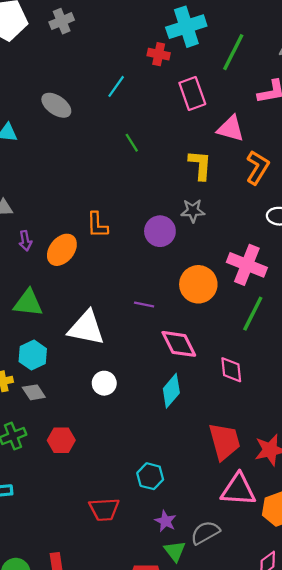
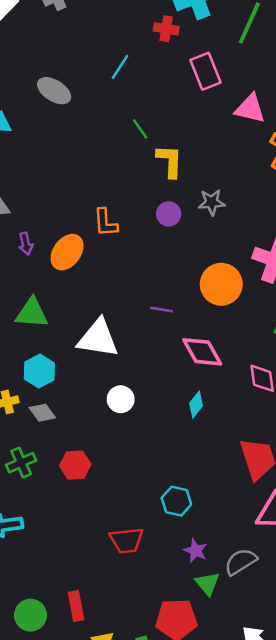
yellow L-shape: (200, 165) -> (170, 161), moved
purple circle: (160, 231) -> (169, 214), moved, size x0.7
cyan diamond: (171, 391) -> (196, 405), size x0.7

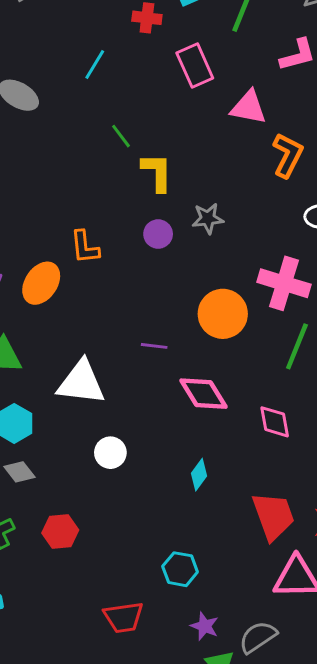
cyan diamond: (196, 405) -> (199, 475), moved

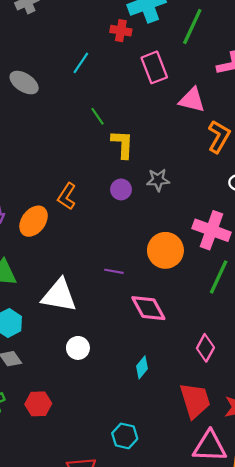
orange L-shape: (85, 247) -> (67, 196), turned 36
pink diamond: (275, 422) -> (205, 348), moved, turned 36

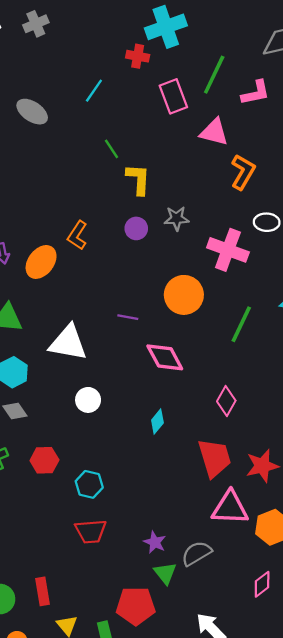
green line: (192, 27) -> (214, 75), moved
pink cross: (211, 230) -> (228, 250), moved
cyan hexagon: (125, 436) -> (89, 484), moved

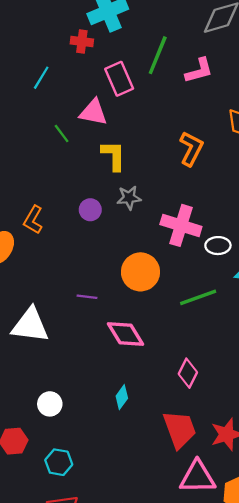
pink triangle: (214, 132) -> (93, 112), moved
yellow L-shape: (138, 179) -> (113, 156), moved
white ellipse: (267, 222) -> (218, 246), moved
green line: (241, 324) -> (198, 297), turned 48
white circle: (88, 400) -> (50, 404), moved

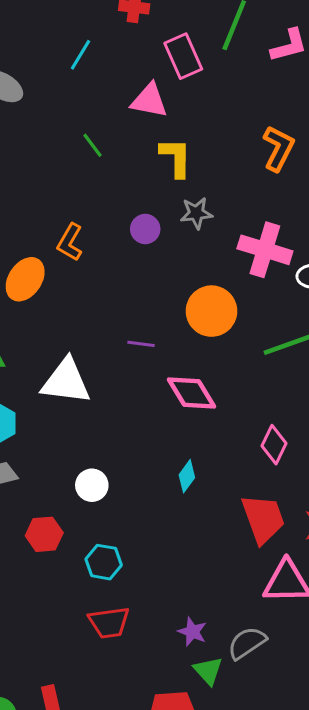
green line: (62, 133) -> (93, 145), moved

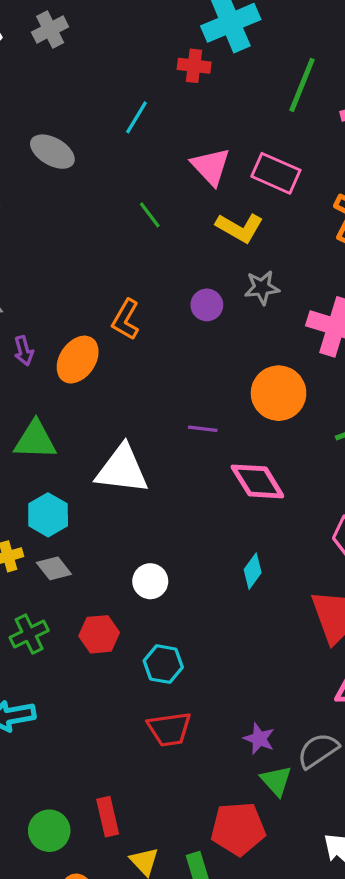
pink rectangle: (183, 56) -> (276, 173), moved, turned -42
pink triangle: (149, 101) -> (211, 166), turned 36
yellow L-shape: (176, 158) -> (240, 228), turned 120

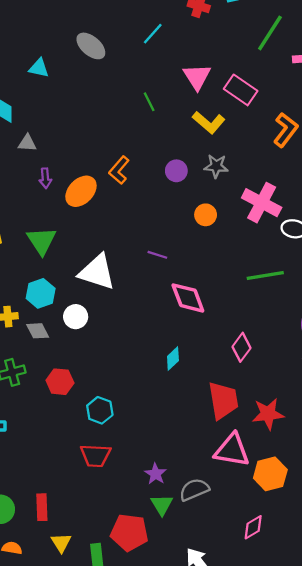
orange circle: (279, 393) -> (206, 215), moved, size x0.6
green triangle: (35, 440) -> (42, 241), turned 44
white circle: (150, 581) -> (76, 317), moved

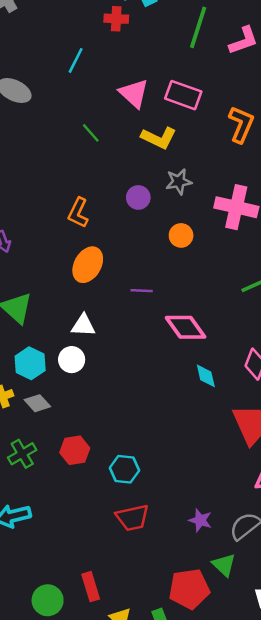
orange ellipse: (81, 191) -> (88, 265), moved
white triangle: (97, 272) -> (83, 325), size x0.6
white circle: (76, 317) -> (72, 360), moved
cyan diamond: (173, 359) -> (206, 376), moved, turned -45
green triangle: (162, 505) -> (224, 565), moved

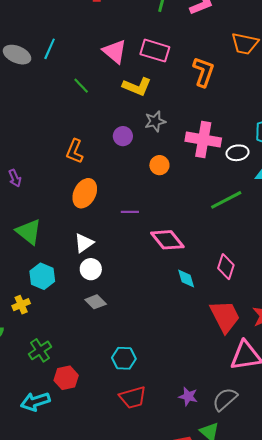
cyan line: (76, 60) -> (50, 49), moved
white triangle: (83, 325) -> (84, 243), turned -35
white circle: (72, 360) -> (91, 269), moved
gray diamond: (37, 403) -> (96, 302), moved
red hexagon: (75, 450) -> (66, 378), moved

